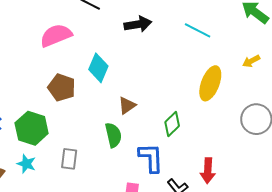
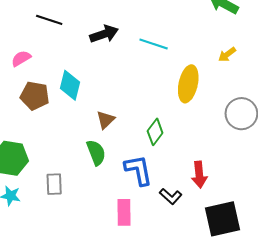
cyan line: (198, 30) -> (154, 44), moved
pink semicircle: (56, 35) -> (21, 58), size x0.6
brown pentagon: (62, 88) -> (35, 96), moved

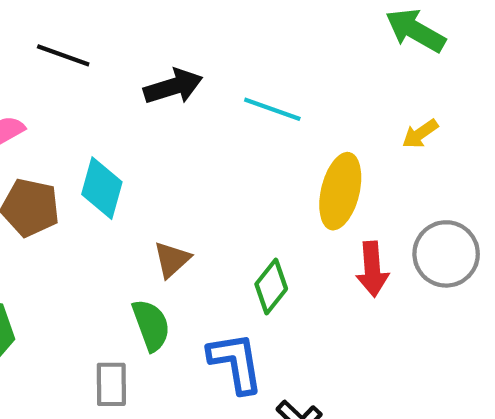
red arrow: (199, 175) -> (372, 269), moved
gray rectangle: (54, 184) -> (111, 384), moved

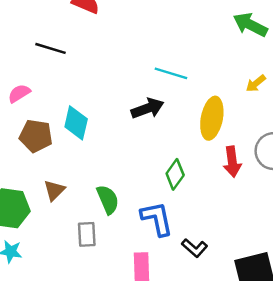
black arrow: (173, 87) -> (148, 108), moved
brown triangle: (172, 260) -> (54, 190), moved

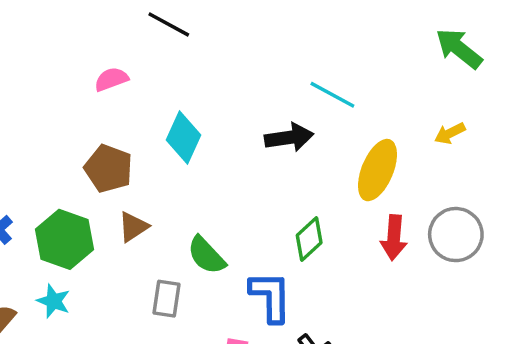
brown pentagon: (36, 136) -> (109, 169), moved
green semicircle: (108, 200) -> (206, 255), turned 148

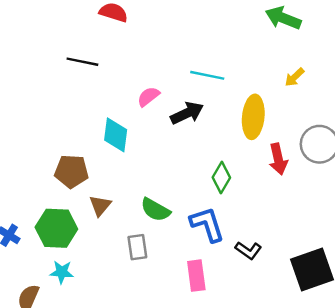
pink semicircle: (111, 79) -> (148, 97), moved

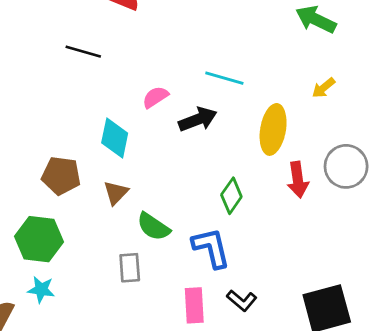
brown triangle: (100, 206) -> (116, 193), moved
black L-shape: (248, 250) -> (242, 300), moved

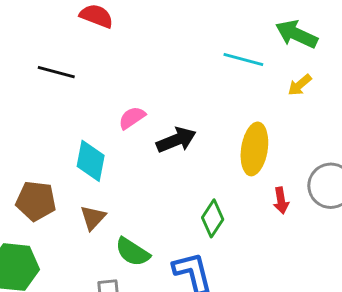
cyan line: (224, 78) -> (243, 59), moved
yellow arrow: (324, 88) -> (300, 85), moved
red arrow: (298, 180) -> (281, 200), size x0.7

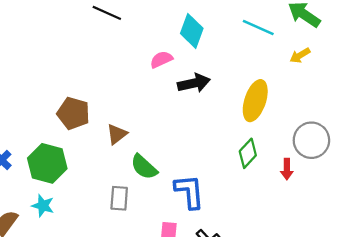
cyan diamond: (91, 161) -> (192, 31), moved
red arrow: (281, 200) -> (287, 169), moved
green diamond: (213, 218) -> (248, 153), moved

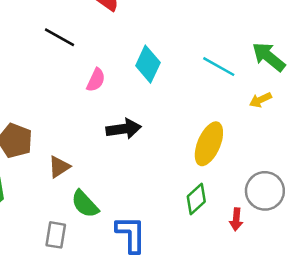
pink semicircle: (161, 59) -> (96, 80), moved, turned 135
black arrow: (194, 83) -> (124, 129), moved

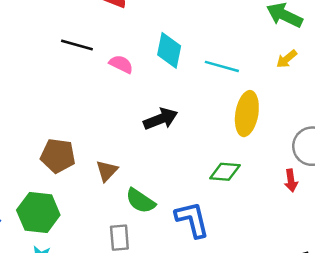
cyan line: (219, 67) -> (222, 66), moved
pink semicircle: (96, 80) -> (121, 64), moved, turned -75
green diamond: (196, 199) -> (225, 172), moved, turned 60

